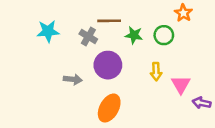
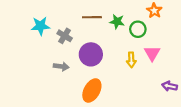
green star: (134, 35) -> (117, 22), moved
gray cross: (88, 36) -> (65, 36), moved
pink triangle: (181, 85) -> (152, 53), moved

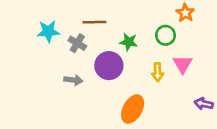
brown line: (92, 17) -> (94, 22), moved
green star: (117, 22) -> (129, 42), moved
orange ellipse: (92, 91) -> (133, 109), moved

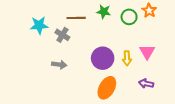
green circle: (165, 35) -> (129, 17), moved
green star: (129, 42) -> (104, 12), moved
purple circle: (109, 66) -> (103, 58), moved
purple arrow: (204, 104) -> (146, 84), moved

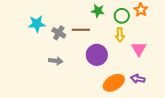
brown line: (76, 18) -> (81, 30), moved
yellow arrow: (127, 58) -> (120, 35), moved
orange ellipse: (107, 88) -> (114, 83), moved, turned 30

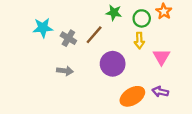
brown line: (81, 30) -> (94, 35), turned -48

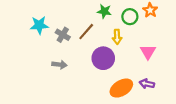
yellow arrow: (139, 41) -> (117, 37), moved

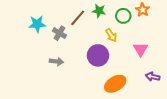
brown line: (86, 32) -> (78, 18), moved
yellow arrow: (117, 37) -> (111, 35), turned -32
purple arrow: (147, 84) -> (153, 77), moved

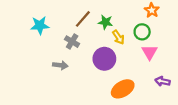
green star: (99, 11) -> (105, 22), moved
green circle: (123, 16) -> (142, 32), moved
gray cross: (59, 33) -> (72, 42), moved

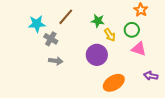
brown line: (83, 19) -> (66, 17), moved
gray cross: (72, 42) -> (51, 39), moved
pink triangle: (150, 52) -> (139, 49), turned -42

